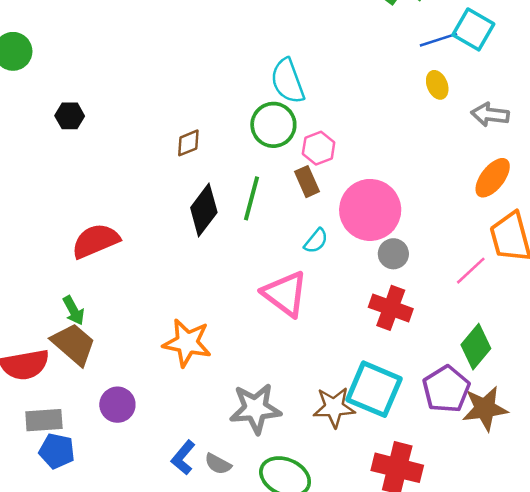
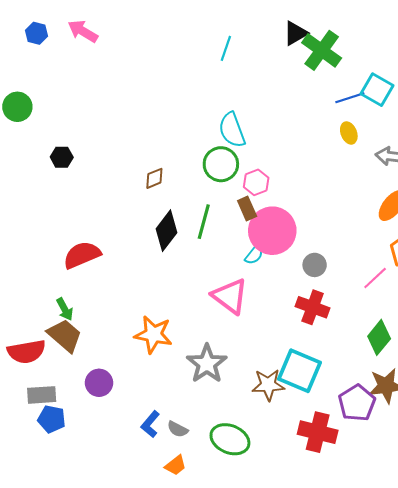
pink circle: (370, 210) -> (272, 231), moved
purple pentagon: (446, 389) -> (357, 403), moved
gray star: (255, 409) -> (207, 364), moved, turned -30

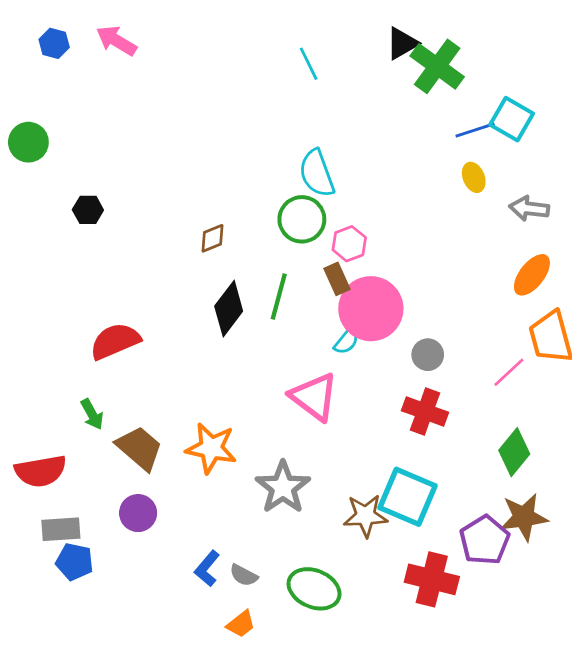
cyan line: (226, 48) -> (309, 64), turned -45
brown trapezoid: (65, 335) -> (139, 448), moved

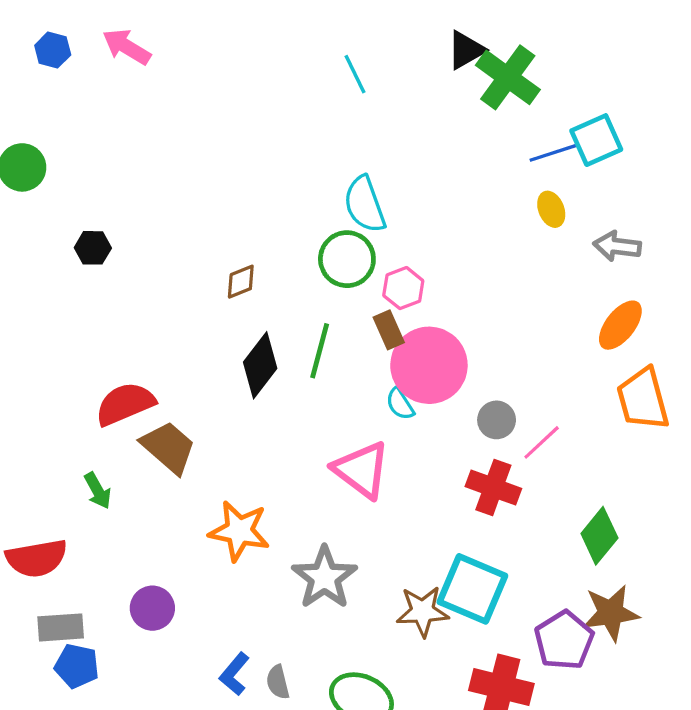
cyan square: (512, 119) -> (596, 140), turned 36
cyan semicircle: (347, 341) -> (400, 404), turned 108
pink line: (509, 372) -> (542, 442), moved
brown trapezoid: (139, 448) -> (168, 447), moved
gray semicircle: (244, 575) -> (278, 682), turned 48

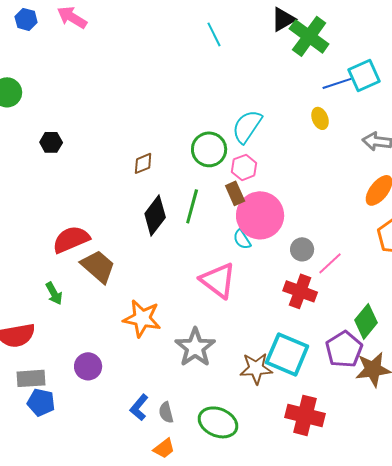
cyan semicircle: (365, 204) -> (247, 126), moved, turned 54
yellow ellipse: (551, 209) -> (320, 118), moved
purple pentagon: (564, 640) -> (344, 349), moved

